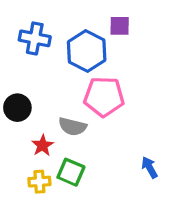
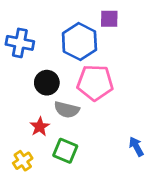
blue cross: (35, 38) -> (20, 43), moved
black circle: (17, 108) -> (47, 83), moved
yellow cross: (39, 182) -> (23, 161), moved, turned -30

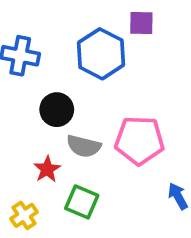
pink pentagon: (95, 83) -> (139, 140), moved

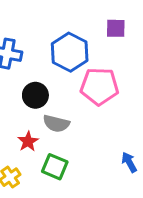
purple square: (141, 23) -> (116, 28), moved
pink pentagon: (139, 140) -> (99, 86), moved

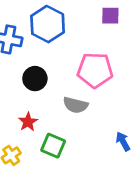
blue hexagon: (70, 52) -> (48, 24), moved
gray semicircle: (56, 124) -> (75, 105), moved

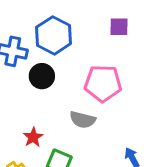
black circle: (35, 79) -> (42, 76), moved

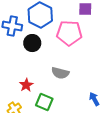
pink pentagon: (103, 83) -> (69, 33), moved

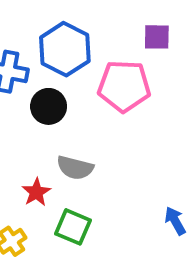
gray semicircle: (60, 73) -> (75, 168), moved

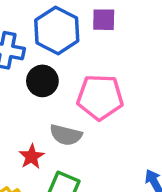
purple square: (157, 37) -> (104, 20), moved
pink pentagon: (124, 86) -> (100, 97), moved

